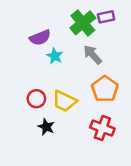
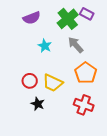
purple rectangle: (106, 17) -> (87, 14), turned 40
purple semicircle: (40, 38) -> (32, 18), moved

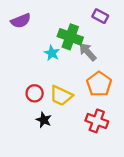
purple semicircle: (32, 18) -> (21, 21), moved
green cross: (68, 19) -> (70, 37), moved, turned -30

